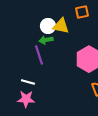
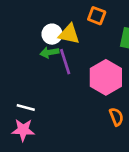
orange square: (82, 12) -> (97, 16), turned 32
purple line: (39, 55) -> (65, 62), moved

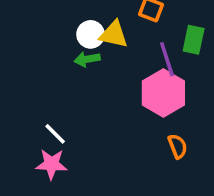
purple line: (65, 62) -> (167, 59), moved
white line: (26, 108) -> (55, 134), turned 30

